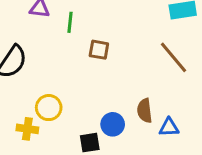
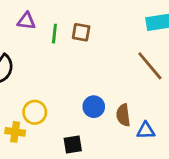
brown square: (99, 50) -> (81, 32), moved
blue circle: (113, 124) -> (94, 107), moved

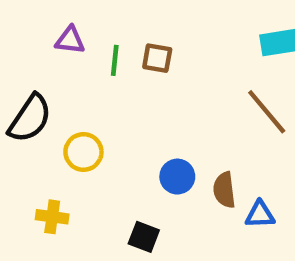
yellow circle: (35, 112) -> (83, 152), moved
black square: (73, 145) -> (144, 237), turned 30

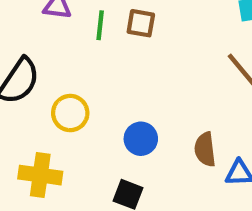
blue circle: (177, 177) -> (141, 139), moved
yellow cross: (52, 217) -> (40, 175), size x1.4

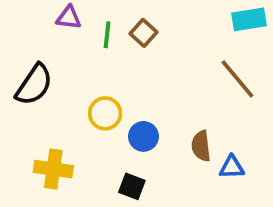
brown square: (141, 23) -> (143, 33), turned 32
yellow circle: (70, 113) -> (105, 113), moved

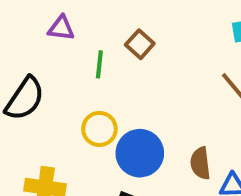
green line: (107, 35) -> (99, 64), moved
blue circle: (143, 136) -> (140, 153), size x1.5

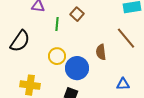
brown semicircle: (200, 163) -> (101, 52), moved

